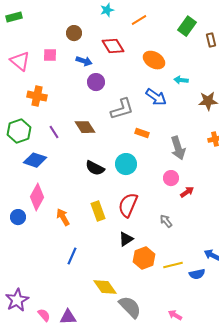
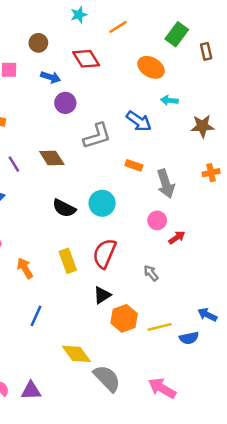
orange ellipse: (154, 60) -> (151, 67), moved
orange rectangle: (142, 133) -> (134, 165), moved
pink arrow: (175, 315) -> (162, 388), size x1.6

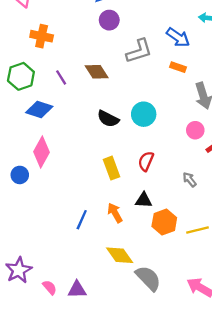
orange rectangle: (134, 165) -> (178, 67), moved
red semicircle: (104, 253) -> (146, 161), size x0.7
orange arrow: (25, 268) -> (115, 213), moved
black triangle: (102, 295) -> (144, 200), turned 36

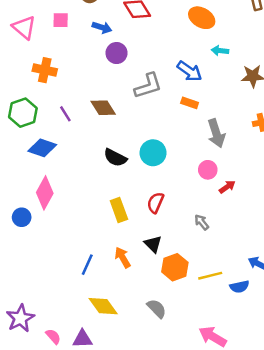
black triangle: (144, 200) -> (153, 244), turned 42
yellow diamond: (120, 255) -> (103, 306), moved
gray semicircle: (148, 278) -> (157, 309), moved, size x0.7

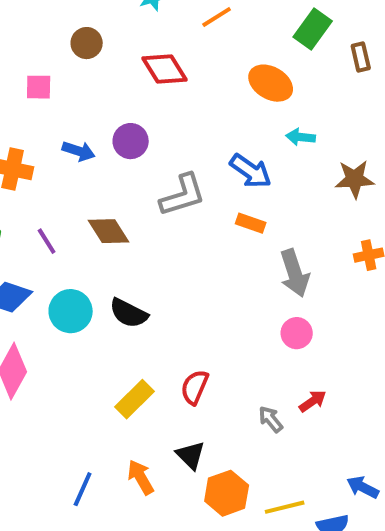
blue arrow: (102, 27) -> (79, 151), moved
cyan circle: (153, 153) -> (71, 311), moved
pink circle: (208, 170) -> (297, 333), moved
red arrow: (227, 187) -> (313, 401), moved
yellow rectangle: (119, 210) -> (135, 399), turned 65

